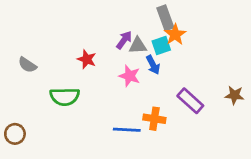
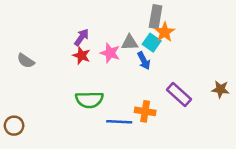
gray rectangle: (165, 18) -> (156, 17), turned 30
purple arrow: (124, 40) -> (82, 37), moved
cyan square: (161, 46) -> (152, 43), turned -36
pink star: (130, 76) -> (110, 53), moved
green semicircle: (65, 97) -> (89, 100), moved

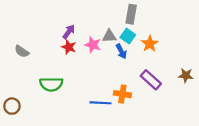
orange star: (165, 32) -> (150, 44), moved
green semicircle: (89, 100) -> (51, 84), moved

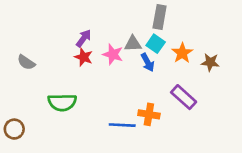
brown star: (186, 75) -> (210, 62), moved

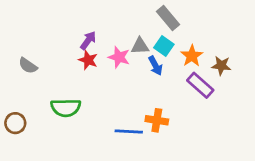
gray rectangle: (160, 17) -> (168, 18), turned -50
purple rectangle: (184, 97) -> (200, 85), moved
brown circle: (14, 129) -> (15, 123), moved

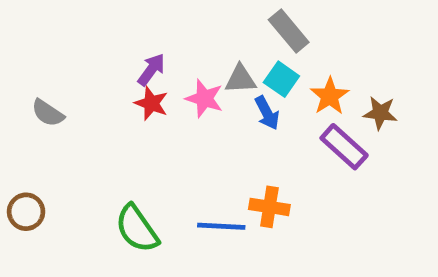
green semicircle: (66, 108) -> (137, 229), moved, turned 56

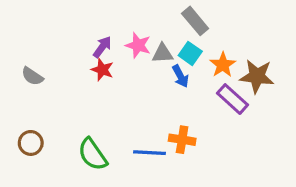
pink star: (204, 98) -> (138, 45), moved
brown star: (380, 113) -> (257, 76), size x1.5
brown circle: (26, 212) -> (31, 143), moved

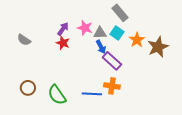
gray semicircle: (32, 76) -> (24, 40), moved
blue arrow: (180, 76) -> (101, 47), moved
brown star: (257, 76) -> (158, 47), turned -30
purple rectangle: (232, 99) -> (112, 61), moved
brown circle: (31, 143) -> (28, 88), moved

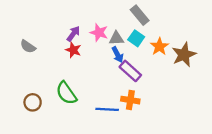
green semicircle: (57, 95) -> (66, 93), moved

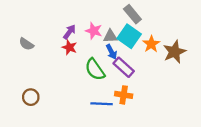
cyan square: (136, 38) -> (129, 36), size x1.5
green semicircle: (66, 93) -> (95, 69), moved

